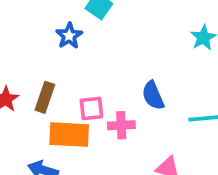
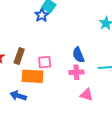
blue star: (69, 36) -> (42, 15), moved
pink cross: (121, 125) -> (76, 72), moved

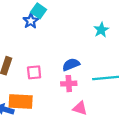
blue semicircle: (78, 55) -> (71, 65), turned 91
orange rectangle: (32, 76) -> (21, 101), moved

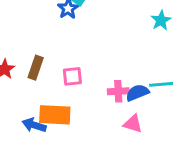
blue semicircle: (71, 65) -> (137, 93), moved

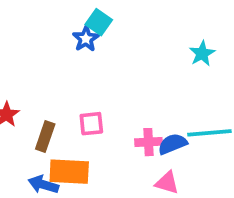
brown rectangle: (36, 68) -> (45, 137), moved

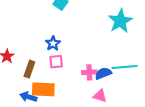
blue star: (86, 39) -> (53, 43), moved
cyan star: (202, 54) -> (120, 21), size x1.6

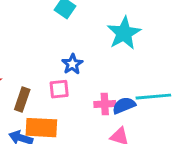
cyan star: (120, 21) -> (124, 33), moved
blue star: (53, 43) -> (72, 64), moved

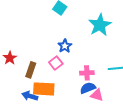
pink square: (59, 89) -> (56, 63), turned -32
blue semicircle: (124, 105) -> (88, 88), moved

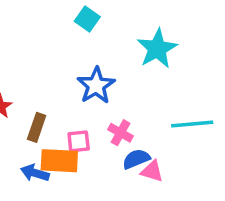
blue star: (65, 46) -> (96, 85), size x1.5
pink square: (56, 63) -> (79, 141), moved, turned 32
pink cross: (87, 73) -> (121, 133), moved, turned 32

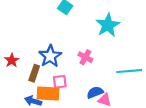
blue star: (96, 85) -> (50, 56), moved
pink cross: (121, 133) -> (85, 57), moved

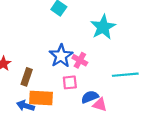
blue star: (50, 56) -> (61, 56), moved
pink square: (60, 82) -> (70, 82), moved

